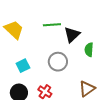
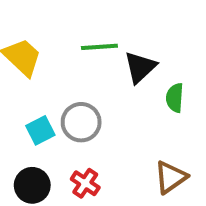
gray circle: (58, 62) -> (81, 122), moved

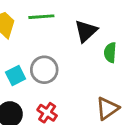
green line: (99, 47) -> (41, 17), moved

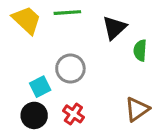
cyan square: (16, 75) -> (40, 87), moved

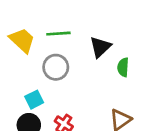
gray circle: (70, 69) -> (56, 67), moved

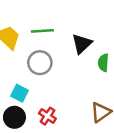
cyan square: (34, 100) -> (20, 93), turned -36

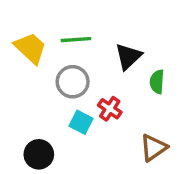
cyan square: (20, 93) -> (81, 122), moved
red cross: (47, 116) -> (110, 109), moved

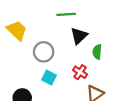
green line: (76, 40) -> (66, 14), moved
red cross: (110, 109) -> (80, 72), moved

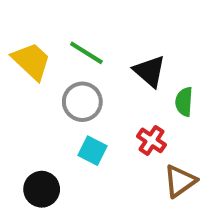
green line: (66, 14) -> (86, 53), moved, turned 36
black triangle: (79, 36) -> (149, 71), turned -36

